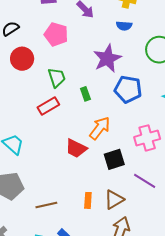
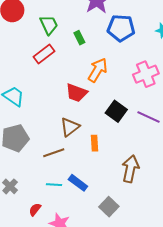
black square: (114, 159) -> (116, 111), moved, turned -30
brown triangle: (114, 199) -> (70, 127), moved

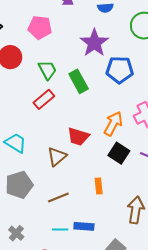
green rectangle: (79, 38) -> (79, 81), size x1.6
orange arrow: (98, 70) -> (113, 124), moved
brown triangle: (70, 127) -> (57, 156), moved
blue rectangle: (78, 183) -> (84, 226), turned -30

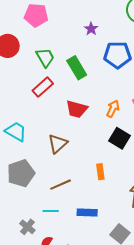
purple star: (94, 43) -> (91, 29), size x0.5
orange arrow: (113, 124) -> (113, 109), size x0.7
red trapezoid: (78, 137) -> (77, 109), moved
cyan line: (60, 229) -> (51, 211), moved
gray cross: (16, 233) -> (27, 227), moved

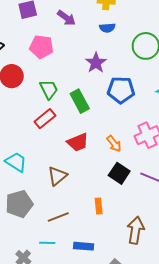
purple star: (91, 29) -> (96, 63), size x1.5
red trapezoid: (77, 109) -> (78, 142), turned -40
orange arrow: (113, 109) -> (114, 144), turned 114

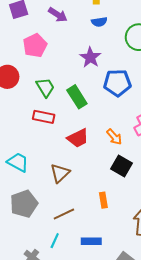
pink pentagon: (42, 47) -> (35, 45), turned -30
red rectangle: (45, 119) -> (44, 117), turned 55
cyan line: (47, 243) -> (55, 241), turned -63

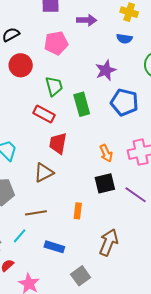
purple arrow: (58, 15) -> (87, 20), turned -48
red trapezoid: (78, 138) -> (58, 143), moved, turned 110
black square: (122, 166) -> (105, 183), turned 30

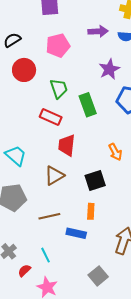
purple arrow: (87, 20) -> (98, 31), moved
black square: (105, 183) -> (95, 180), moved
cyan line: (20, 236) -> (46, 255), moved, turned -63
blue rectangle: (54, 247) -> (76, 233), moved

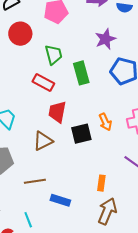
black square: (95, 180) -> (81, 134), moved
orange rectangle: (91, 211) -> (101, 183), moved

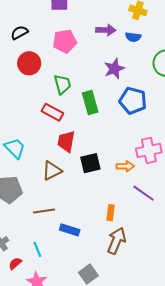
orange arrow: (105, 122) -> (125, 166), moved, turned -66

